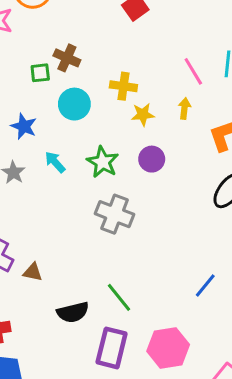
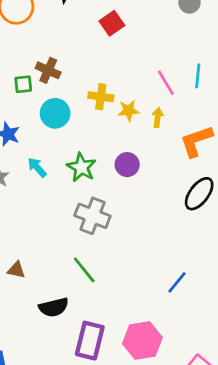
yellow star: (143, 114) -> (129, 111), moved
green line: (119, 297) -> (84, 270), moved

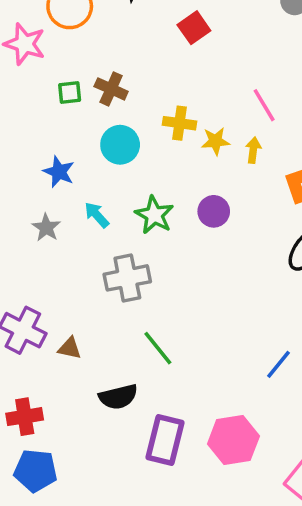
green square: (23, 84) -> (70, 93), moved
gray cross: (92, 216) -> (127, 278), moved, turned -32

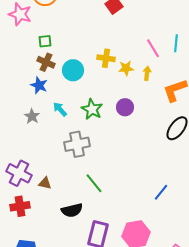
brown cross: (111, 89) -> (46, 62), moved
red cross: (25, 417) -> (20, 206), moved

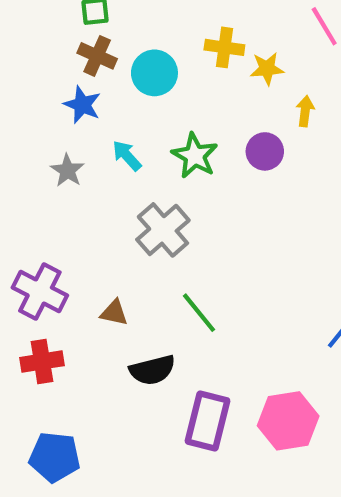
yellow arrow: (147, 73) -> (305, 111), moved
gray cross: (77, 144) -> (163, 230), turned -30
brown triangle: (45, 183) -> (114, 313), moved

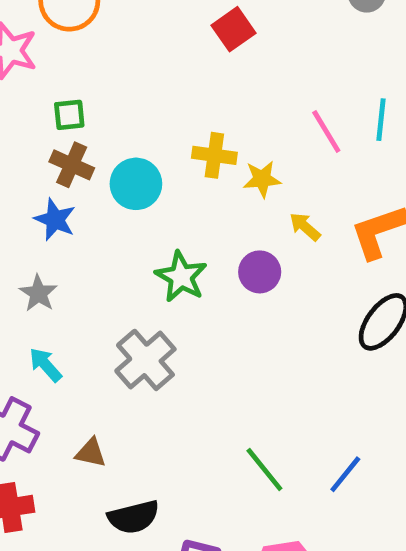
yellow arrow: (305, 111) -> (305, 227), turned -56
cyan arrow: (127, 156) -> (45, 365), moved
green line: (199, 313) -> (264, 469), moved

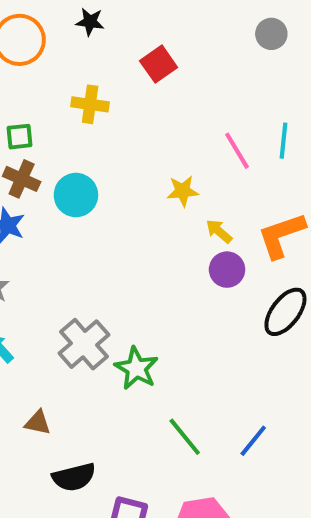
yellow cross: (214, 155) -> (90, 104), moved
purple circle: (260, 272) -> (227, 270), moved
green star: (181, 277) -> (136, 368), moved

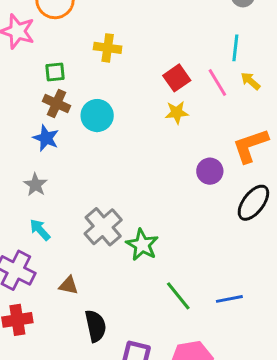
red square: (159, 64) -> (177, 78), moved
cyan line: (283, 141) -> (235, 48), moved
yellow arrow: (219, 231) -> (250, 81), moved
blue line: (253, 441) -> (229, 299), turned 40
black semicircle: (74, 477) -> (96, 326), turned -88

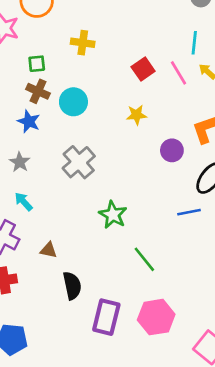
yellow star: (177, 113) -> (136, 115), moved
gray cross: (103, 227) -> (79, 162), moved
blue line: (229, 299) -> (189, 212), moved

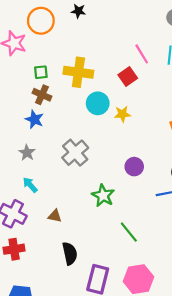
yellow cross: (83, 43) -> (78, 72), moved, size x1.5
pink line: (178, 73) -> (142, 54), moved
cyan circle: (73, 102) -> (98, 103), moved
purple circle: (172, 150) -> (134, 167), moved
brown triangle: (49, 250) -> (55, 216), moved

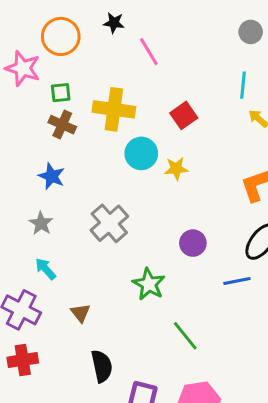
pink line: (142, 54) -> (149, 52), moved
green square: (41, 72) -> (61, 93), moved
brown cross: (42, 95) -> (62, 125), moved
brown triangle: (55, 216) -> (80, 313), turned 40

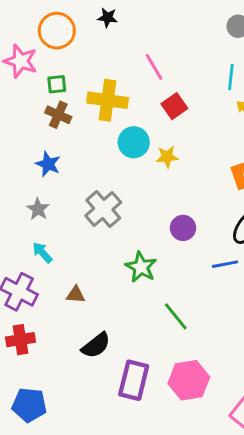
pink line: (149, 52) -> (154, 67), moved
brown triangle: (80, 313) -> (76, 295), turned -48
black semicircle: (102, 366) -> (96, 345), turned 64

